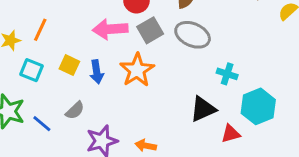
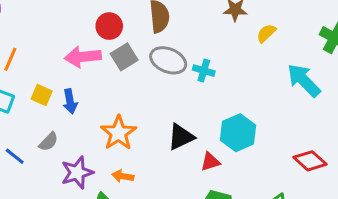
orange star: (137, 70) -> (119, 133), moved
cyan cross: (227, 74) -> (204, 71), moved

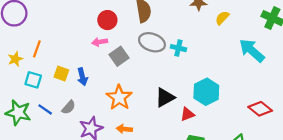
pink arrow: (83, 57) -> (100, 42), moved, size x0.6
gray square: (124, 57) -> (119, 56), moved
blue line: (15, 156) -> (45, 109), moved

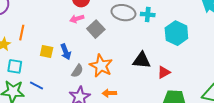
cyan square: (33, 80) -> (15, 66), moved
cyan hexagon: (206, 92) -> (176, 33), moved
black triangle: (165, 97) -> (142, 60), turned 42
gray semicircle: (69, 107) -> (77, 71), moved

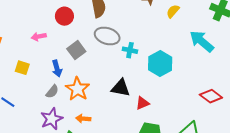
cyan cross: (148, 15) -> (130, 50), moved
pink arrow: (77, 19) -> (39, 37), moved
blue arrow: (66, 52) -> (57, 69), moved

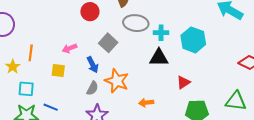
pink arrow: (39, 37) -> (70, 48), moved
black triangle: (121, 88) -> (159, 58), moved
orange arrow: (83, 119) -> (146, 103), moved

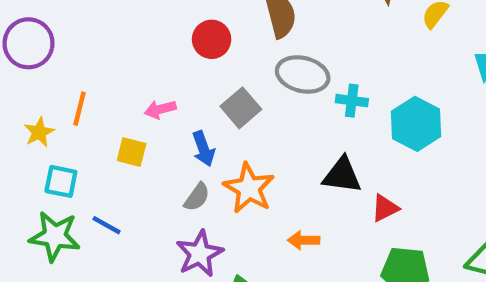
black triangle: (159, 58) -> (342, 175), moved

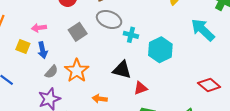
blue arrow: (203, 149) -> (43, 50), moved

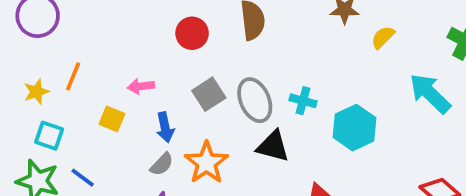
gray ellipse: (109, 20) -> (255, 100), moved, turned 45
blue arrow: (43, 50) -> (165, 127), moved
black triangle: (122, 70) -> (273, 146), moved

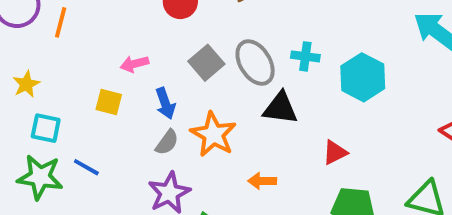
orange line: (73, 76) -> (61, 22), moved

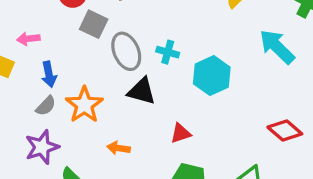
gray square: (206, 63) -> (94, 24), moved, turned -32

